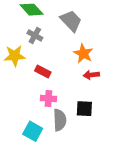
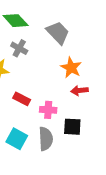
red rectangle: (43, 71) -> (22, 99), moved
pink cross: (48, 99) -> (48, 110), moved
cyan square: (33, 131) -> (17, 139), moved

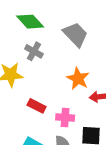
orange star: (71, 68) -> (78, 79), moved

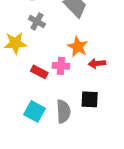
pink cross: (65, 117) -> (61, 66), moved

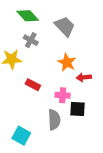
pink cross: (61, 66) -> (63, 95), moved
cyan square: (35, 111) -> (21, 136), moved

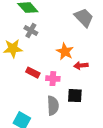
gray trapezoid: (65, 26) -> (84, 18), moved
pink cross: (63, 95) -> (53, 79), moved

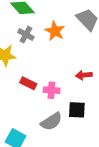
orange star: (65, 52) -> (55, 31), moved
gray semicircle: (53, 106) -> (51, 122), turned 60

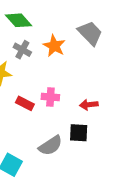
red arrow: (84, 75) -> (89, 105), moved
pink cross: (51, 90) -> (50, 97), moved

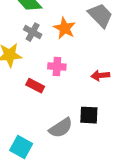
pink cross: (50, 97) -> (57, 67), moved
red arrow: (89, 105) -> (100, 75), moved

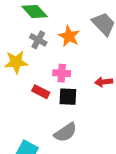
black square: (89, 115) -> (68, 97), moved

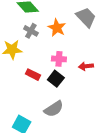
pink cross: (62, 73) -> (59, 59), moved
black square: (68, 97) -> (56, 79), turned 35

